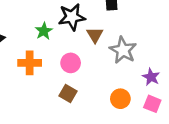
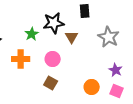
gray star: (123, 50) -> (109, 37), moved

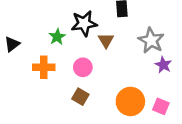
purple star: (116, 70) -> (163, 65), moved
orange circle: (92, 87) -> (130, 101), size x1.5

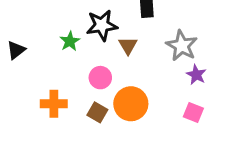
orange cross: (44, 67) -> (54, 104), moved
orange circle: (130, 101) -> (131, 104), moved
pink square: (161, 106) -> (193, 112), moved

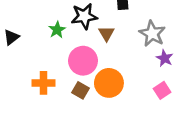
pink circle: (100, 78) -> (83, 61), size x1.5
pink square: (193, 112) -> (162, 90), turned 35

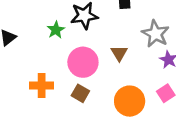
brown triangle: (106, 34) -> (119, 53), moved
orange circle: (109, 83) -> (130, 101), moved

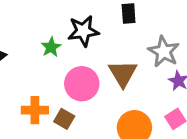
brown triangle: (119, 53) -> (123, 73), size x1.5
brown square: (80, 93) -> (64, 119), moved

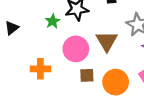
brown square: (64, 119) -> (87, 75), moved, turned -32

